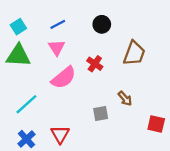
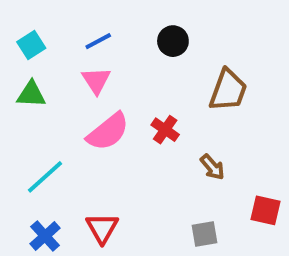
green triangle: (18, 56) -> (31, 94), size x0.7
red cross: (95, 64) -> (165, 130), moved
gray square: (101, 114) -> (204, 234), moved

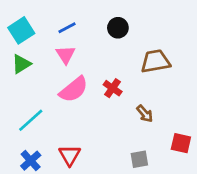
cyan square: (31, 45) -> (21, 30), size x1.4
brown trapezoid: (228, 90) -> (155, 61), turned -120
green triangle: (31, 94) -> (21, 64), turned -35

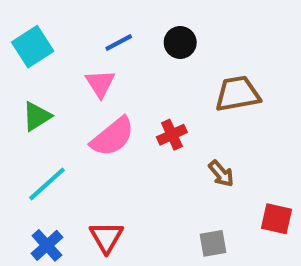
blue line: (67, 28) -> (119, 42), moved
green triangle: (21, 64) -> (37, 116), moved
red cross: (113, 88) -> (172, 135), turned 30

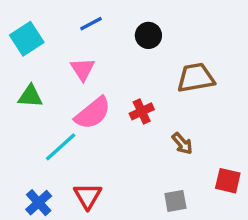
blue line: (119, 42) -> (91, 24), moved
green triangle: (37, 116) -> (30, 96), turned 36
cyan line: (47, 184) -> (61, 147), moved

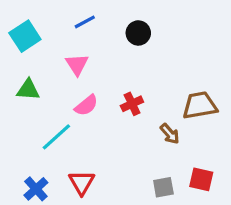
brown trapezoid: (196, 78) -> (200, 105), moved
pink semicircle: (93, 113) -> (86, 105), size x0.7
red square: (228, 181) -> (201, 179), moved

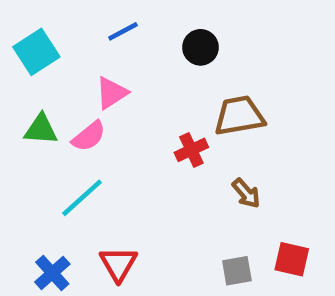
pink triangle: (77, 64) -> (112, 93), turned 30
pink semicircle: (86, 105) -> (89, 136), moved
brown trapezoid: (200, 105) -> (239, 116), moved

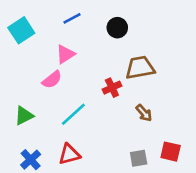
green triangle: (41, 129) -> (24, 116), moved, turned -30
cyan line: (82, 198) -> (73, 114), moved
red triangle: (118, 264) -> (69, 154), turned 45

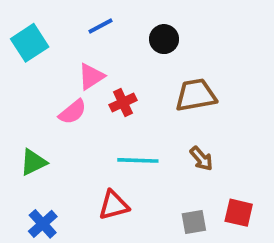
red cross: (112, 88) -> (123, 103), moved
cyan line: (73, 114) -> (138, 160), moved, turned 44
red triangle: (69, 154) -> (114, 205), moved

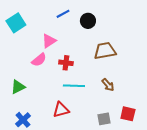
blue line: (101, 26) -> (63, 14), moved
red cross: (123, 103) -> (66, 63), moved, turned 32

